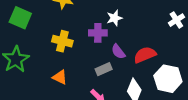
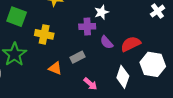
yellow cross: (62, 41) -> (44, 34), moved
gray rectangle: (104, 69) -> (78, 57), moved

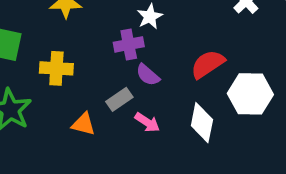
purple semicircle: (107, 42) -> (148, 75), moved
pink arrow: (90, 84) -> (147, 122), moved

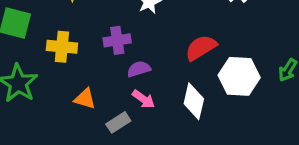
purple cross: (129, 44) -> (117, 40), moved
purple semicircle: (148, 75) -> (139, 69), moved, turned 120
gray rectangle: (119, 99) -> (118, 122), moved

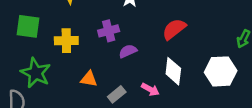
white hexagon: (239, 76) -> (221, 71), moved
pink arrow: (144, 99) -> (150, 89), moved

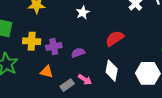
purple cross: (109, 31) -> (54, 46), moved
pink arrow: (150, 89) -> (85, 79), moved

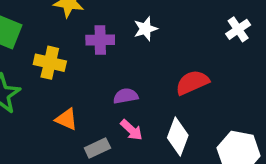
purple cross: (54, 46) -> (100, 40), moved
pink arrow: (85, 79) -> (131, 130), moved

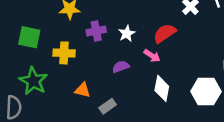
white star: (145, 29) -> (127, 33), moved
red semicircle: (192, 82) -> (165, 33), moved
pink arrow: (131, 130) -> (152, 56), moved

